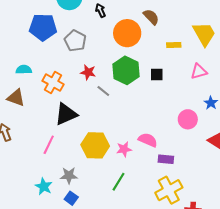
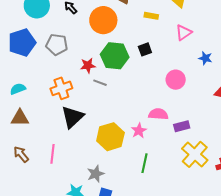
yellow rectangle: (174, 45) -> (151, 16), turned 32
red star: (88, 72) -> (88, 65), moved
orange cross: (53, 83) -> (61, 88), moved, turned -30
pink circle: (188, 119) -> (176, 80), moved
pink line: (49, 145) -> (53, 154), moved

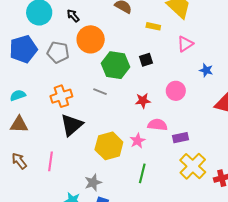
orange circle: (103, 20) -> (91, 39), moved
red star: (88, 65) -> (143, 101), moved

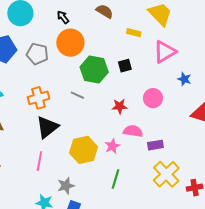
black arrow: (73, 16) -> (63, 17), moved
pink triangle: (185, 44) -> (165, 52), size x1.4
pink line: (51, 161) -> (39, 161), moved

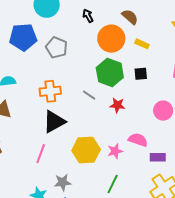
yellow rectangle: (134, 33) -> (142, 44), moved
orange circle: (70, 43) -> (111, 39), moved
red star: (120, 106) -> (117, 105), moved

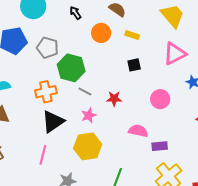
orange circle: (111, 39) -> (101, 33), size x0.7
green hexagon: (110, 73) -> (71, 68), moved
pink star: (115, 151) -> (89, 115), moved

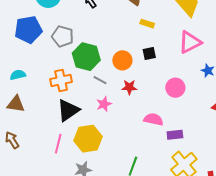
orange circle: (101, 33) -> (122, 60), moved
yellow hexagon: (88, 146) -> (88, 139), moved

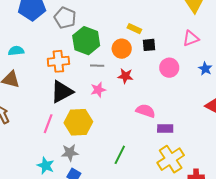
yellow rectangle: (147, 24) -> (134, 29), moved
pink triangle: (190, 42) -> (191, 38), size x0.7
gray line: (100, 80) -> (97, 66), turned -32
pink circle: (175, 88) -> (169, 68), moved

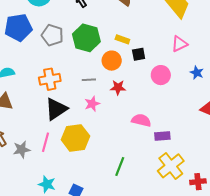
green hexagon: (86, 41) -> (86, 38), moved
gray star: (70, 153) -> (22, 149), moved

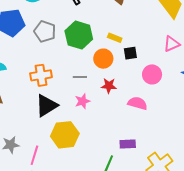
pink semicircle: (141, 120) -> (137, 103), moved
purple rectangle: (162, 136) -> (128, 144), moved
pink line: (45, 142) -> (34, 155), moved

